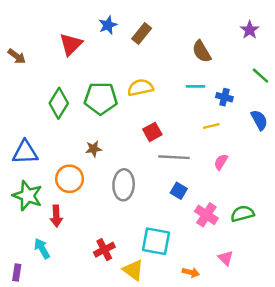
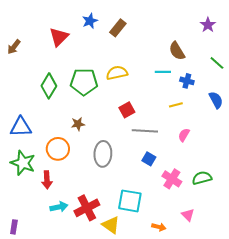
brown semicircle: (202, 52) -> (177, 51), moved
brown arrow: (17, 56) -> (14, 47), turned 91
cyan arrow: (42, 248) -> (59, 207), moved, turned 108
red cross: (104, 250) -> (87, 208), size x1.4

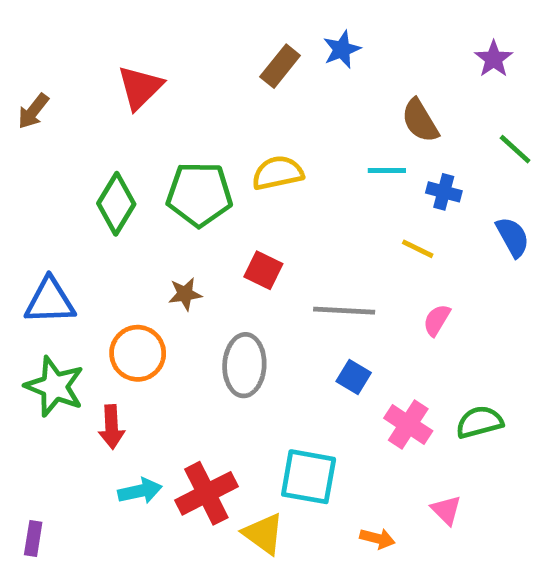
blue star: (90, 21) -> (342, 49), moved
yellow line: (176, 105) -> (418, 249), turned 40
red square: (127, 110) -> (263, 270), moved, turned -35

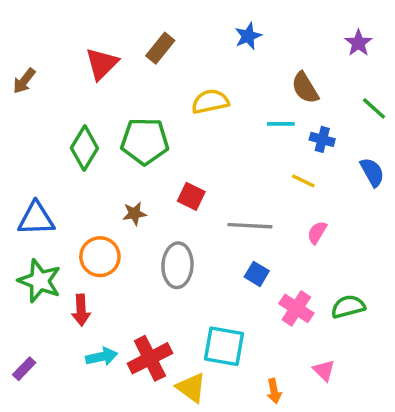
brown rectangle: (280, 66) -> (160, 48), moved
yellow semicircle: (278, 173) -> (210, 102), moved
purple rectangle: (33, 538) -> (24, 369), moved, turned 35
orange arrow: (377, 538) -> (274, 391), turned 65

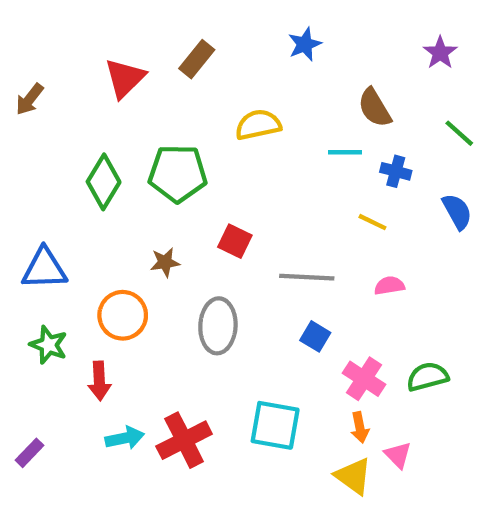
pink semicircle: (317, 233) -> (389, 286), turned 50
green star: (40, 281) -> (49, 345), size x0.7
yellow triangle: (191, 388) -> (353, 476), moved
orange arrow: (274, 391) -> (360, 427), moved

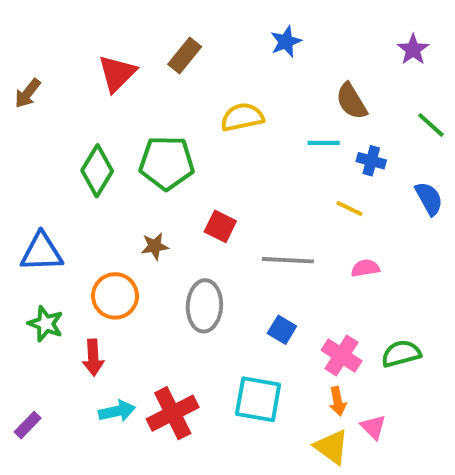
blue square: (315, 336) -> (282, 330), moved

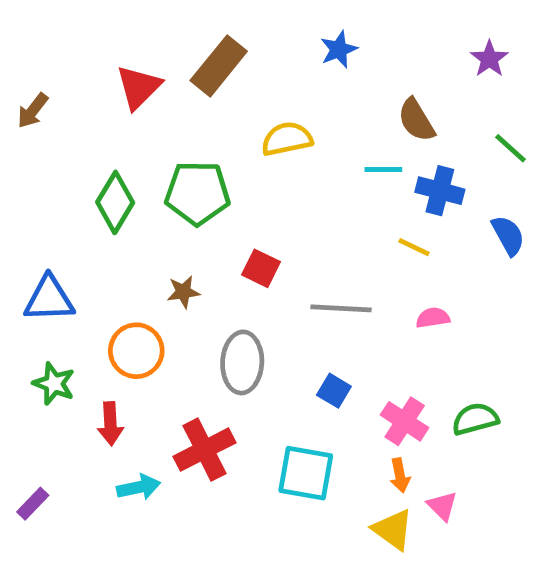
brown rectangle: (185, 56) -> (219, 66), size x1.4
blue cross: (371, 161) -> (440, 191), size x1.4
red cross: (173, 413) -> (205, 450), moved

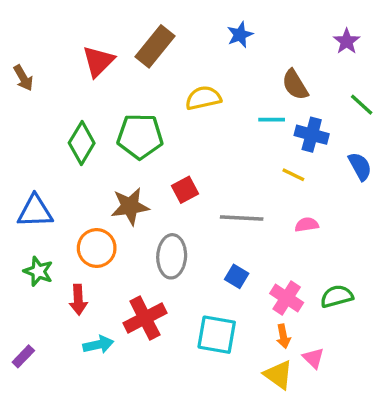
brown arrow: (33, 111) -> (23, 78), turned -68
red square: (261, 268) -> (185, 190), turned 36
brown star: (183, 292) -> (130, 206), size x1.6

